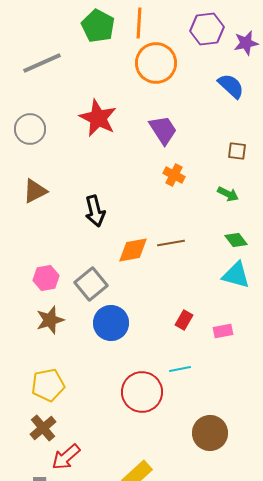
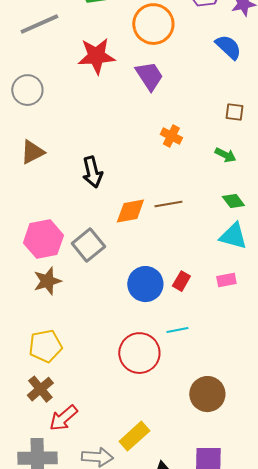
red star: (98, 118) -> (96, 56), moved, turned -30
purple trapezoid: (163, 130) -> (149, 76), moved
pink hexagon: (46, 278) -> (43, 239), size x1.5
blue circle: (111, 323) -> (145, 284), moved
pink rectangle: (223, 331) -> (226, 280), moved

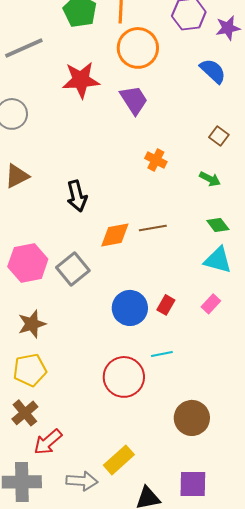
brown square: (234, 112) -> (219, 136), turned 30
pink rectangle: (226, 280) -> (211, 304), turned -36
brown star: (47, 281) -> (32, 324), moved

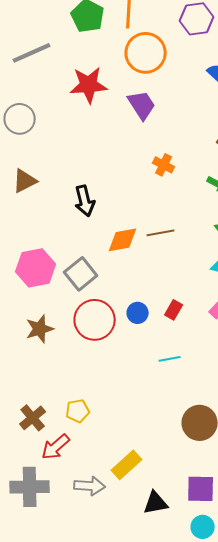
blue circle: (130, 308) -> (138, 313), size x0.6
yellow pentagon: (30, 370) -> (78, 411), moved, size x0.7
red circle: (124, 377) -> (95, 320), moved

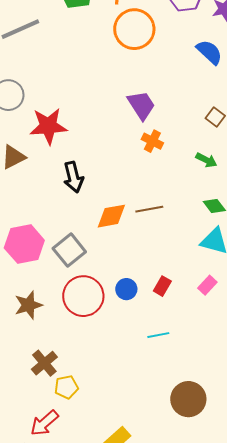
red star: (89, 85) -> (48, 126), moved
purple trapezoid: (142, 105) -> (141, 105), moved
brown cross: (33, 418) -> (44, 363), moved

